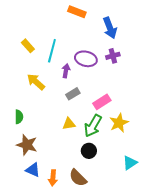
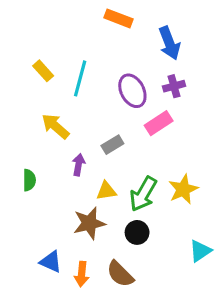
purple ellipse: (86, 59) -> (132, 91), turned 50
purple arrow: (66, 71) -> (79, 165), moved
pink rectangle: (102, 102) -> (159, 123), moved
brown star: (27, 145) -> (89, 223), moved, turned -30

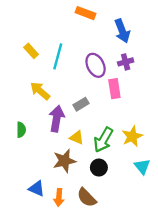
pink rectangle: (159, 123) -> (114, 89), turned -66
purple arrow: (79, 165) -> (57, 119), size x1.6
yellow triangle: (106, 191) -> (77, 138), turned 32
cyan triangle: (200, 251) -> (142, 166), moved, turned -35

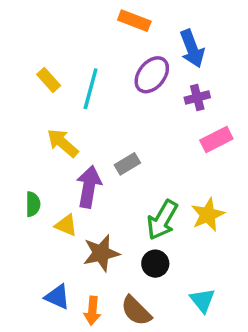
purple ellipse: (96, 65) -> (152, 75), moved, turned 65
pink rectangle: (114, 89) -> (216, 139), moved, turned 72
yellow triangle: (77, 138) -> (66, 225), moved
cyan triangle: (142, 166) -> (202, 300), moved

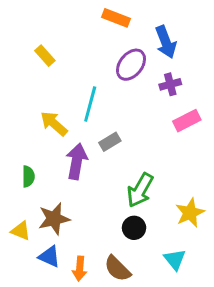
yellow rectangle: (49, 80) -> (45, 56), moved
cyan line: (91, 89) -> (90, 104), moved
yellow star: (208, 215) -> (190, 213), moved
yellow triangle: (66, 225) -> (21, 231), moved
brown star: (101, 253) -> (54, 219), moved

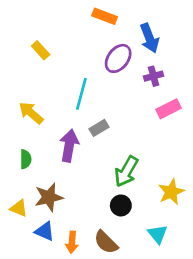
yellow arrow: (54, 124) -> (31, 113), moved

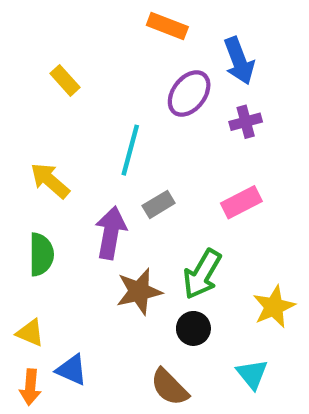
pink rectangle: (168, 109) -> (241, 202), moved
green semicircle: (26, 159) -> (41, 254), size x1.4
brown star: (49, 197) -> (139, 291), moved
orange arrow: (72, 242) -> (30, 387), moved

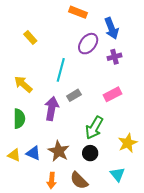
brown star: (139, 291) -> (59, 151), moved, turned -30
blue triangle: (72, 370) -> (33, 153), moved
orange arrow: (30, 387) -> (52, 180), moved

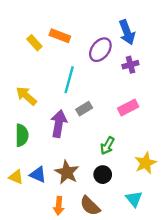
orange rectangle: (78, 12) -> (60, 36), moved
green arrow: (94, 128) -> (107, 146), size x0.7

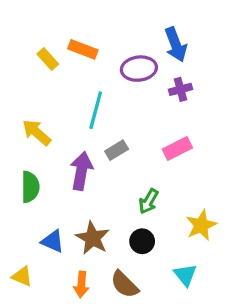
purple ellipse: (100, 50) -> (139, 69), turned 45
yellow triangle: (16, 177) -> (22, 276), moved

